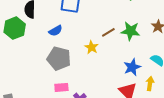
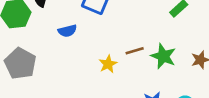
gray pentagon: (59, 59) -> (20, 63), moved

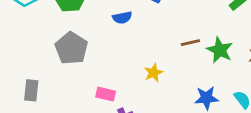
yellow star: (108, 64) -> (154, 73), moved

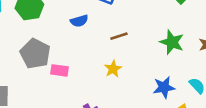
brown line: (190, 43) -> (119, 36), moved
pink rectangle: (106, 94) -> (60, 70), moved

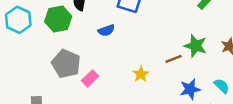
brown line: (119, 36) -> (174, 59), moved
pink rectangle: (60, 70) -> (90, 78), turned -49

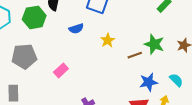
gray pentagon: (66, 64) -> (24, 56), moved, turned -30
yellow star: (141, 74) -> (108, 40), moved

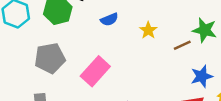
pink rectangle: (61, 70) -> (95, 71), size x1.6

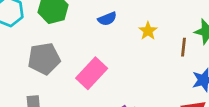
brown line: (182, 45) -> (184, 47), turned -60

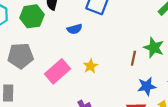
yellow star: (148, 31) -> (90, 66), moved

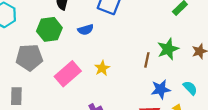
green hexagon: (32, 16) -> (49, 29), moved
green star: (154, 48) -> (168, 49), turned 30

